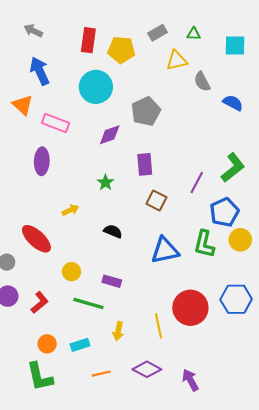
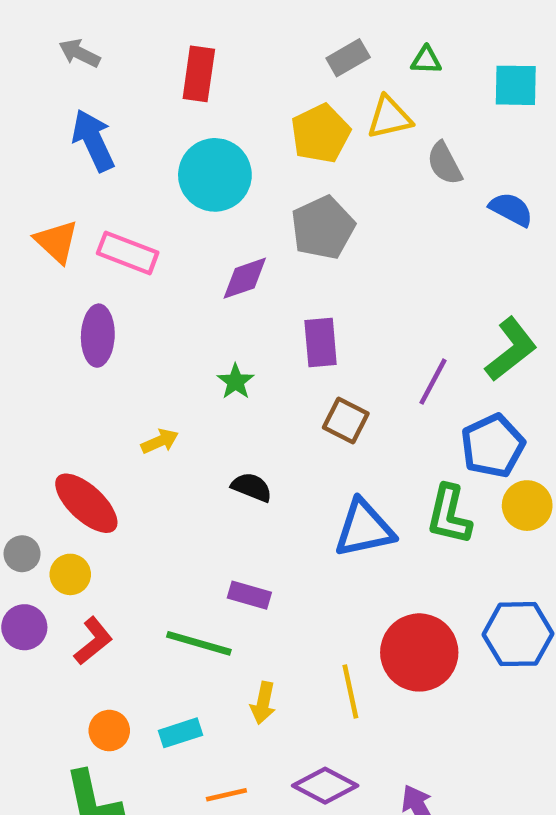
yellow pentagon: (121, 50) -> (321, 134), moved, turned -30
orange triangle: (23, 105) -> (56, 241), moved
yellow circle: (71, 272) -> (70, 574), moved

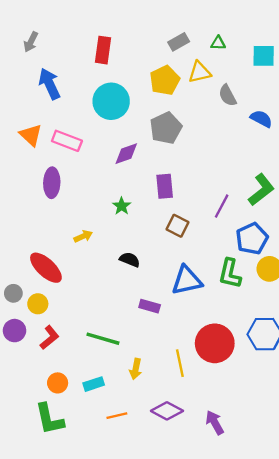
gray arrow: (79, 53) -> (31, 42), moved, turned -90
purple rectangle: (249, 595) -> (150, 306), moved

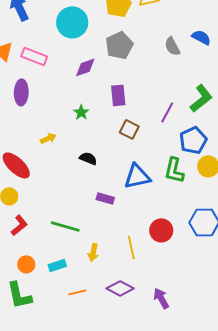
gray semicircle: (228, 95) -> (172, 46), moved
red circle: (215, 343) -> (161, 230), size x0.7

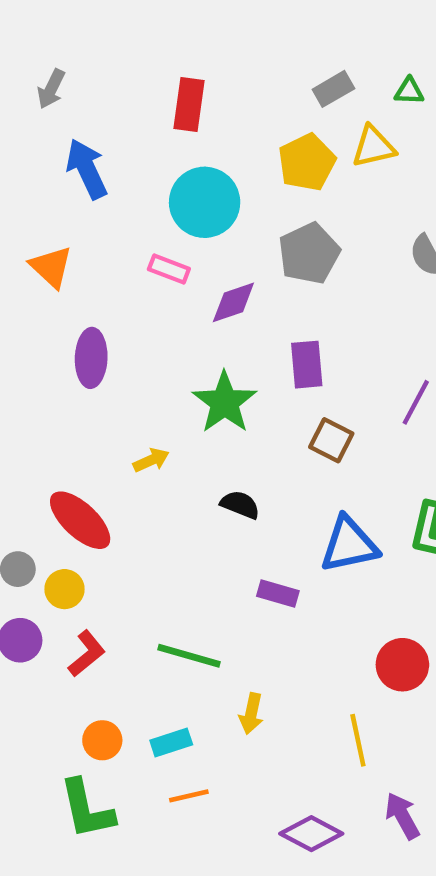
pink rectangle: (34, 56) -> (169, 269), moved, size x0.7
green star: (81, 112) -> (225, 402), size x1.8
yellow line: (131, 247) -> (358, 740), moved
purple diamond: (120, 288) -> (311, 834), moved
orange line: (77, 292) -> (189, 796), moved

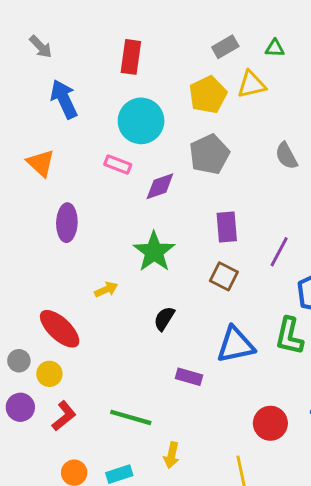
gray arrow: (51, 89) -> (41, 47), turned -70
purple rectangle: (307, 365) -> (227, 227), moved
black semicircle: (240, 505) -> (164, 319), turned -80

